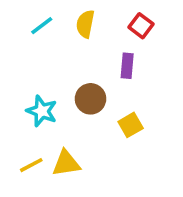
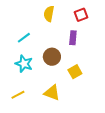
cyan line: (42, 26) -> (24, 38), moved
red square: (141, 26) -> (81, 15), turned 32
yellow triangle: (66, 163) -> (52, 93), moved, turned 30

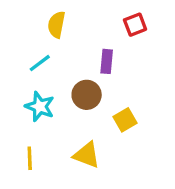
yellow semicircle: (49, 14) -> (56, 25), moved
purple rectangle: (73, 38) -> (107, 61), moved
yellow line: (18, 95) -> (30, 158), turned -64

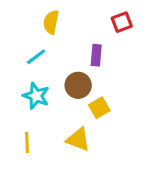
yellow square: (125, 120) -> (99, 108), moved

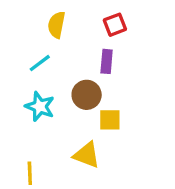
red square: (122, 22) -> (115, 25), moved
yellow square: (99, 108) -> (110, 120), turned 30
yellow line: (27, 142) -> (30, 173), moved

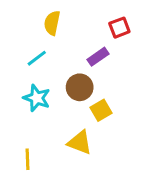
red square: (115, 25) -> (119, 28), moved
purple rectangle: (107, 61) -> (98, 57), turned 50
yellow square: (110, 120) -> (101, 110), turned -30

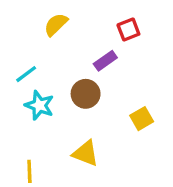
yellow semicircle: (52, 23) -> (56, 25), turned 35
cyan line: (37, 58) -> (26, 74), moved
yellow square: (101, 110) -> (142, 119), moved

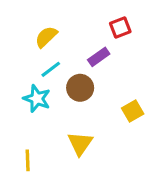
yellow semicircle: (56, 25) -> (46, 37), moved
cyan line: (26, 74) -> (51, 69), moved
yellow triangle: (86, 153) -> (80, 143), turned 44

